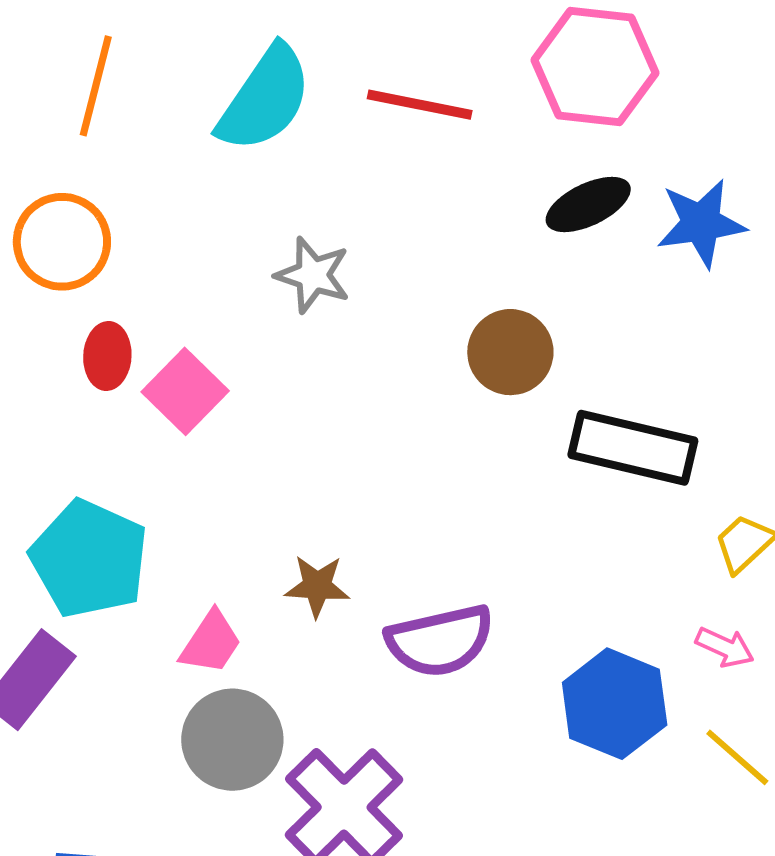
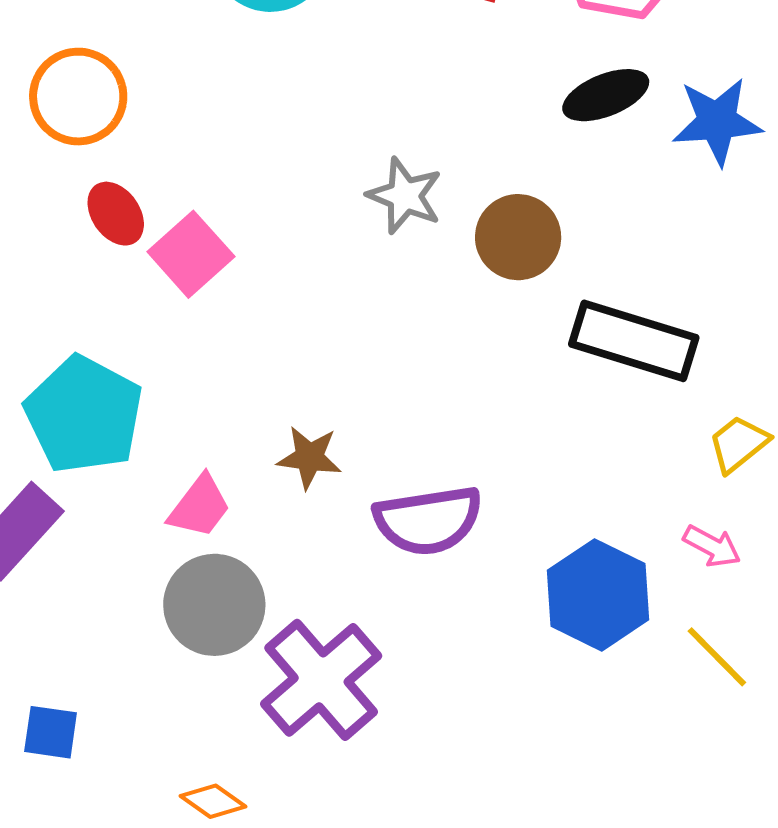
gray star: (313, 275) -> (405, 196), moved
red ellipse: (107, 356) -> (116, 214), turned -42

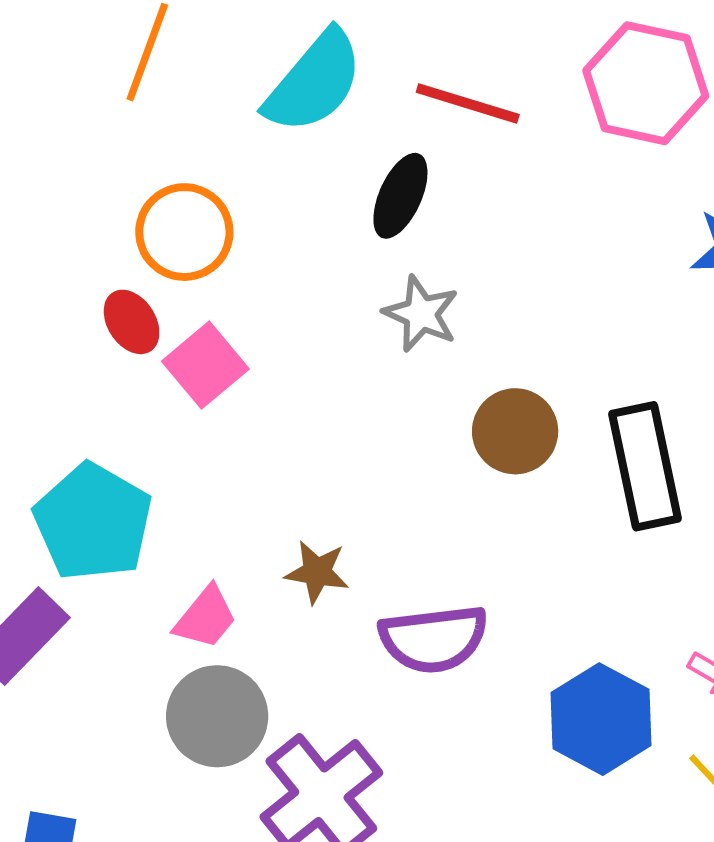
black ellipse: (606, 95) -> (400, 196), moved, turned -46
orange circle: (78, 97) -> (184, 232), moved
brown circle: (518, 237) -> (515, 431), moved
black rectangle: (634, 341) -> (645, 466), turned 59

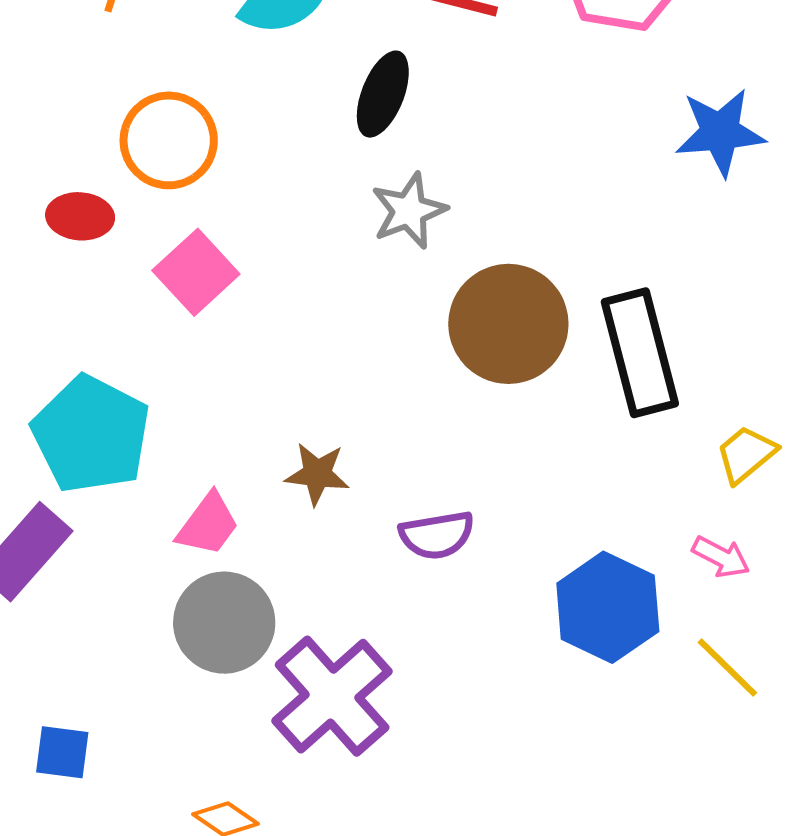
gray star: (421, 314) -> (409, 211), turned 30
red ellipse: (132, 322) -> (80, 216), moved, turned -50
brown circle: (515, 431) -> (508, 324), size x1.4
purple semicircle: (434, 639) -> (437, 535), size x0.7

